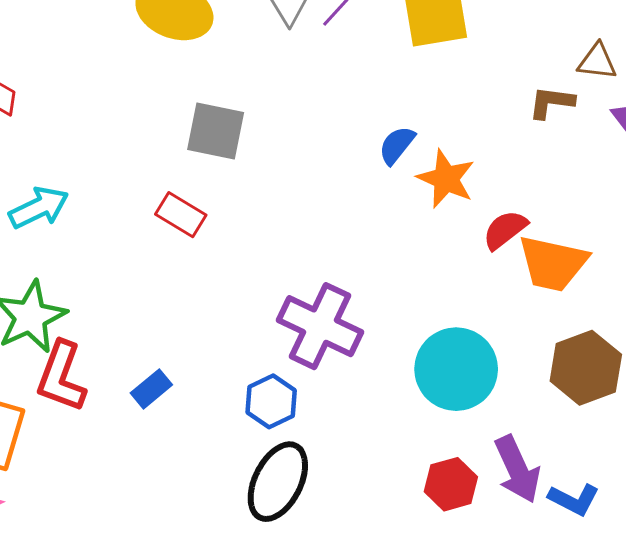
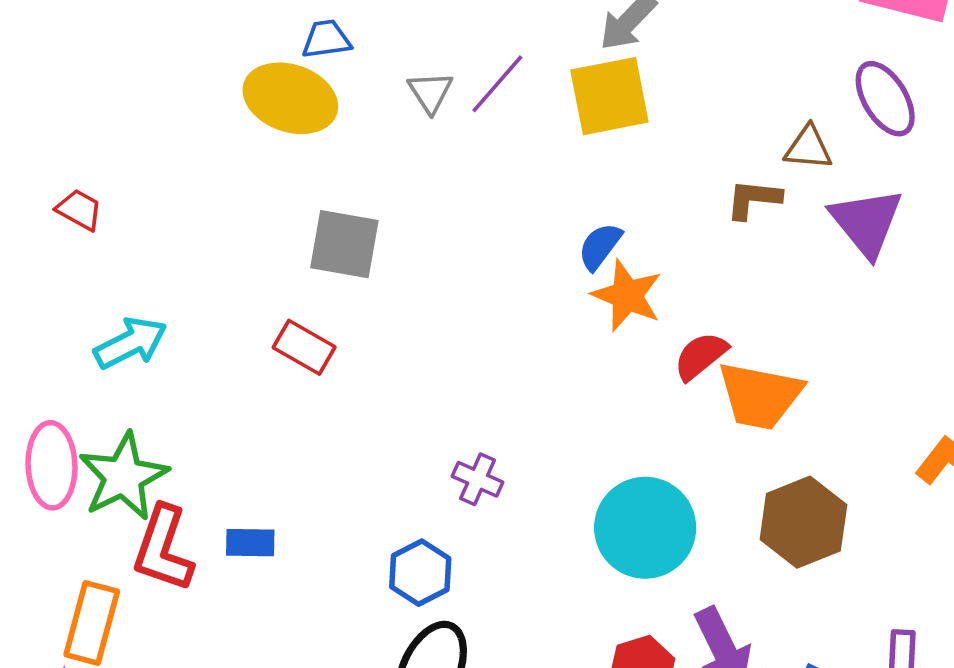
blue semicircle: (397, 145) -> (600, 246), moved
purple cross: (320, 326) -> (478, 479), size x0.5
blue rectangle: (151, 389) -> (250, 543), moved, turned 42

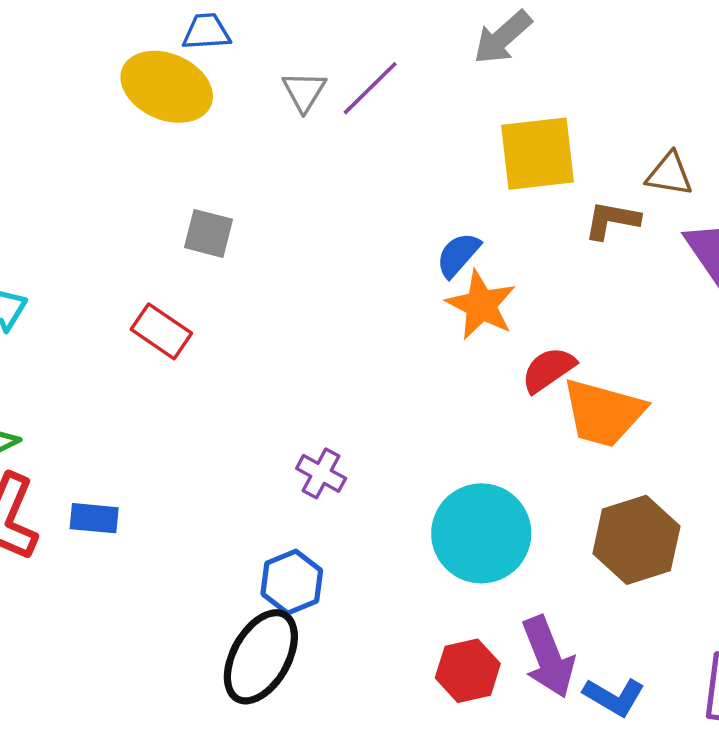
yellow square: (609, 96) -> (537, 154), moved
gray square: (344, 244) -> (208, 233), size x0.7
blue hexagon: (420, 573) -> (292, 582), moved

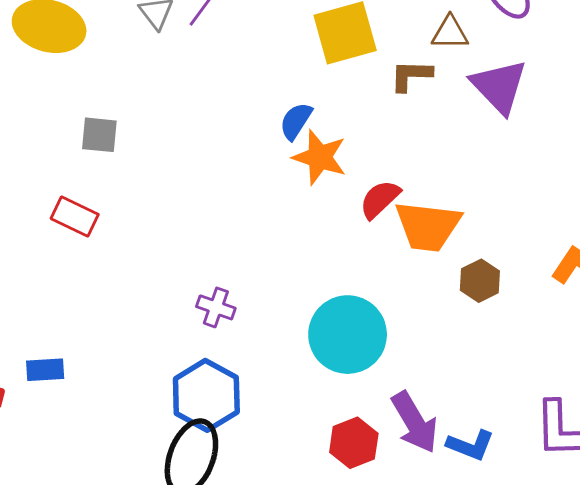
brown hexagon: (636, 540) -> (480, 281), moved, size x0.6
blue hexagon: (292, 582) -> (206, 395), size x1.4

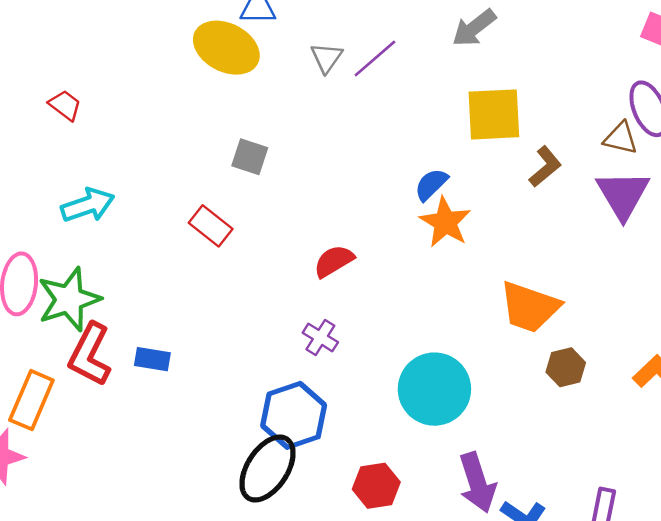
brown triangle: (450, 33) -> (621, 138), moved
brown L-shape: (411, 75) -> (545, 167), turned 126
red semicircle: (380, 199) -> (334, 261), moved
red hexagon: (354, 443) -> (376, 486), moved

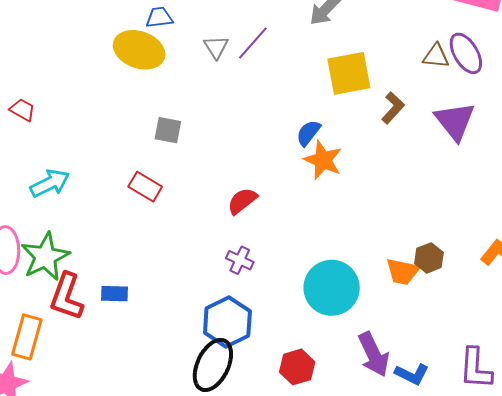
brown triangle: (621, 138) -> (436, 56), moved
orange trapezoid: (530, 307) -> (403, 272), moved, size x0.7

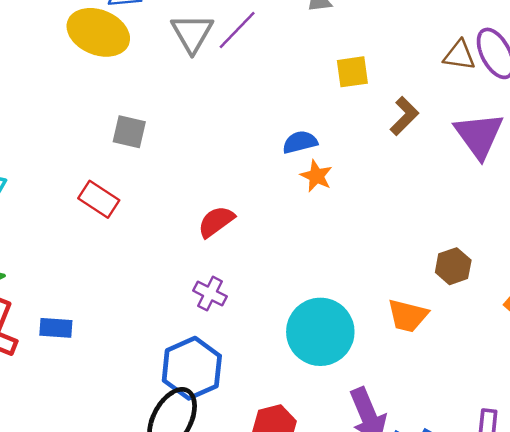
gray triangle: (216, 47) -> (192, 33), size x1.4
yellow square: (349, 73) -> (352, 72), size x0.6
blue semicircle: (308, 133) -> (300, 142), turned 36
orange star: (323, 160) -> (316, 176), size x0.7
brown hexagon: (429, 258) -> (453, 266), moved

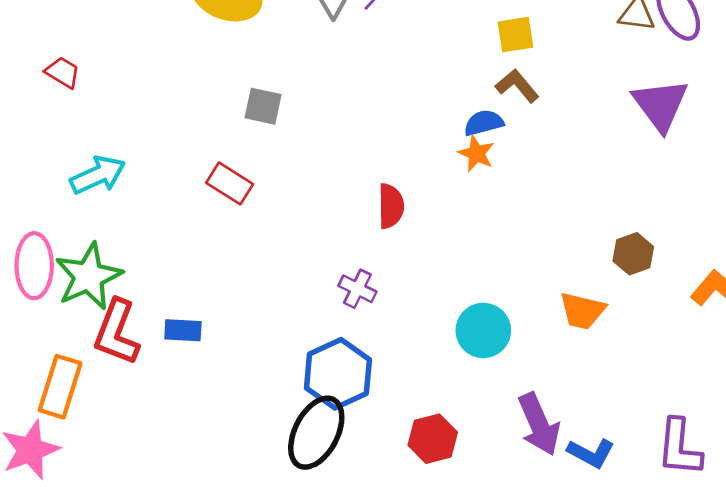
brown L-shape: (404, 116) -> (517, 86), moved, turned -84
blue semicircle: (300, 142) -> (484, 123), moved
red semicircle: (216, 222) -> (391, 206), moved, turned 126
cyan circle: (320, 332) -> (483, 330), size x0.7

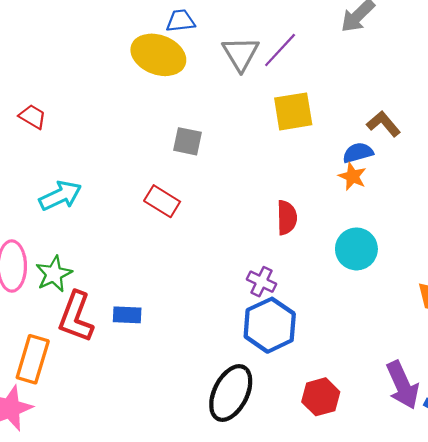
yellow square: (516, 35) -> (293, 111), moved, size x1.4
green star: (88, 276) -> (54, 274), size x0.7
cyan circle: (483, 330) -> (356, 249), moved
blue hexagon: (338, 374) -> (270, 325), moved

